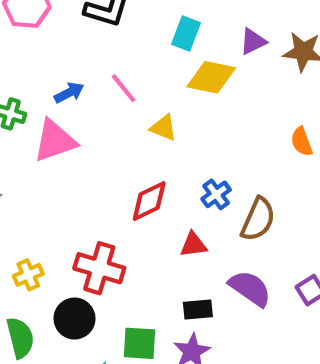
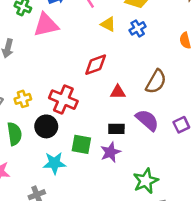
blue cross: (216, 194) -> (138, 28), moved

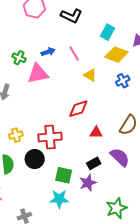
blue cross: (138, 28) -> (123, 81), moved
red cross: (63, 100) -> (50, 137), turned -30
black rectangle: (116, 129) -> (94, 163), turned -32
cyan star: (54, 163) -> (59, 199), moved

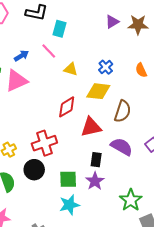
cyan rectangle: (108, 32) -> (59, 29), moved
yellow diamond: (116, 55) -> (98, 91), moved
red triangle: (96, 132) -> (91, 127), size x1.5
black rectangle: (94, 163) -> (96, 160), turned -40

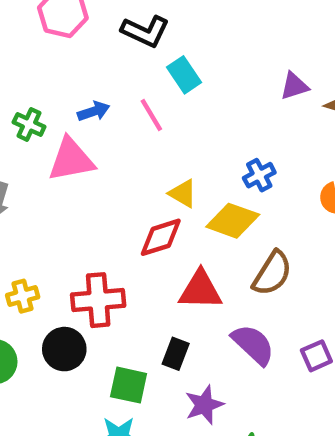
cyan rectangle: (59, 29) -> (184, 75), turned -63
yellow triangle: (71, 69) -> (183, 193), moved
black rectangle: (96, 160) -> (176, 354), moved
purple star: (95, 181) -> (204, 405), moved

